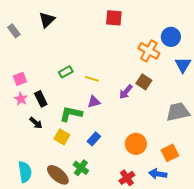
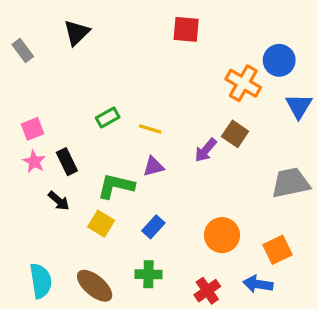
green cross: (81, 168) -> (148, 274), moved, turned -35

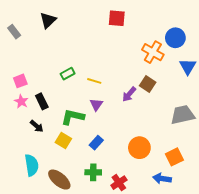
purple triangle: (153, 166) -> (96, 105), turned -40
cyan semicircle: (41, 281) -> (32, 165), moved
red cross: (207, 291) -> (119, 183), moved

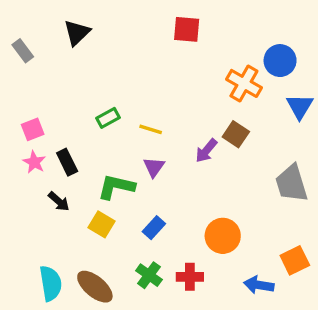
gray trapezoid: (183, 115) -> (291, 183), turned -95
orange square: (174, 157) -> (295, 260), moved
cyan semicircle: (32, 165) -> (51, 283), moved
green cross: (93, 172) -> (149, 275), turned 35
red cross: (119, 183) -> (190, 277), moved, turned 35

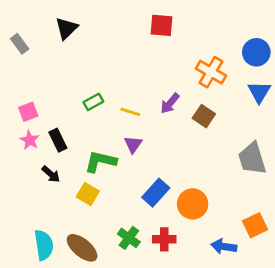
blue circle: (280, 61) -> (256, 52), moved
purple arrow: (206, 151) -> (170, 103), moved
blue rectangle: (154, 228) -> (156, 193), moved, size x1.4

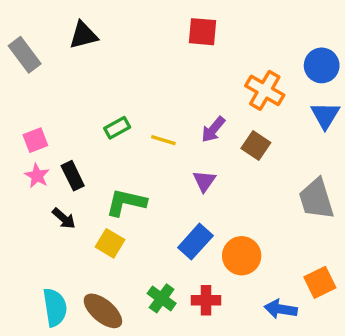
black triangle: (66, 28) -> (83, 35), turned 30
gray rectangle: (20, 44) -> (25, 55), size x1.4
purple triangle: (133, 144) -> (204, 181), moved

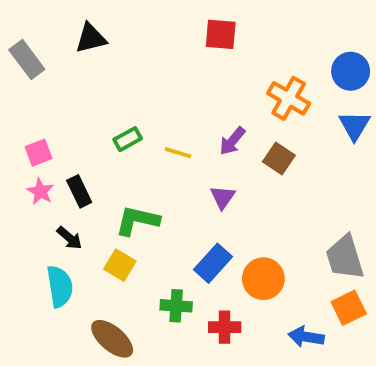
gray trapezoid: (316, 199) -> (345, 257), moved
green cross: (162, 298) -> (176, 306), moved, turned -32
cyan semicircle: (55, 307) -> (60, 286), moved

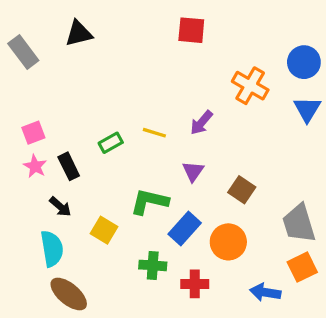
green rectangle: (128, 139) -> (111, 143), moved
brown square: (279, 158) -> (242, 190), moved
green L-shape: (137, 220) -> (149, 202), moved
brown ellipse: (112, 339) -> (69, 294), moved

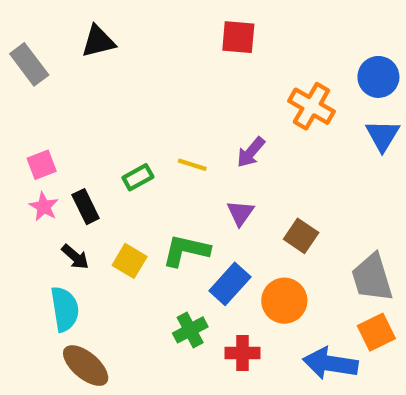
yellow square: (104, 230) -> (130, 261), moved
green cross: (153, 265) -> (190, 330), turned -32
blue arrow: (265, 292) -> (330, 363), size x1.4

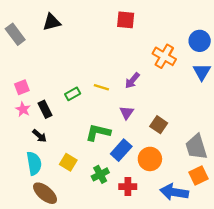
yellow square: (130, 261) -> (68, 162), moved

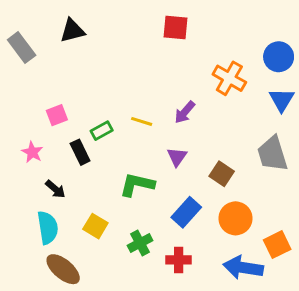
pink square: (22, 87) -> (57, 115), moved
black rectangle: (45, 109) -> (80, 152), moved
gray trapezoid: (196, 147) -> (272, 154), moved
blue rectangle: (121, 150) -> (186, 212), moved
orange circle: (150, 159) -> (235, 218), moved

